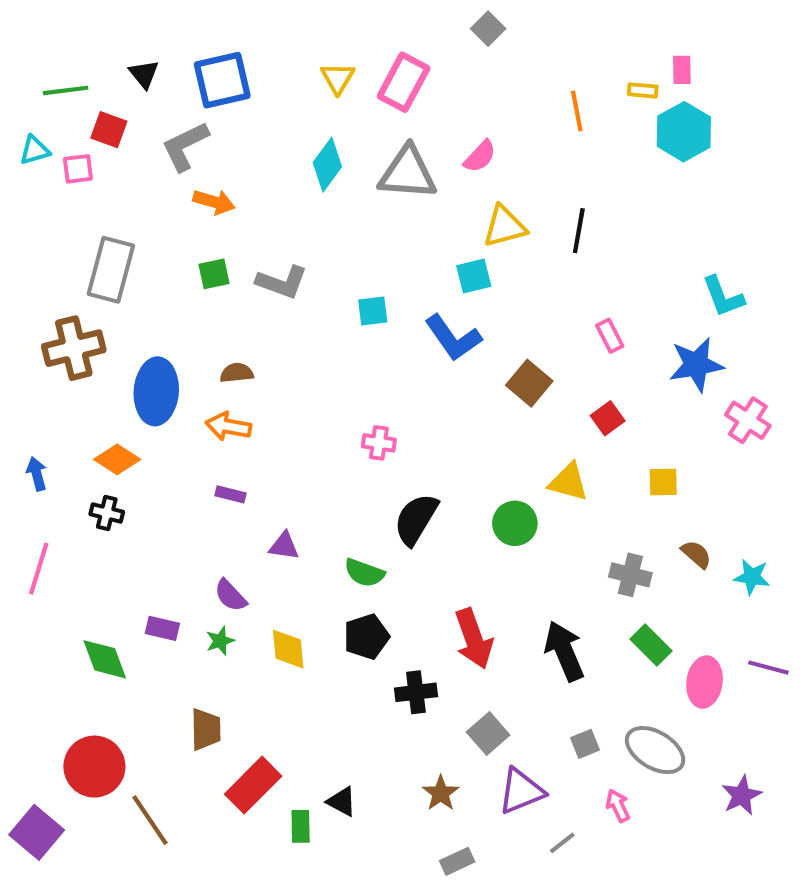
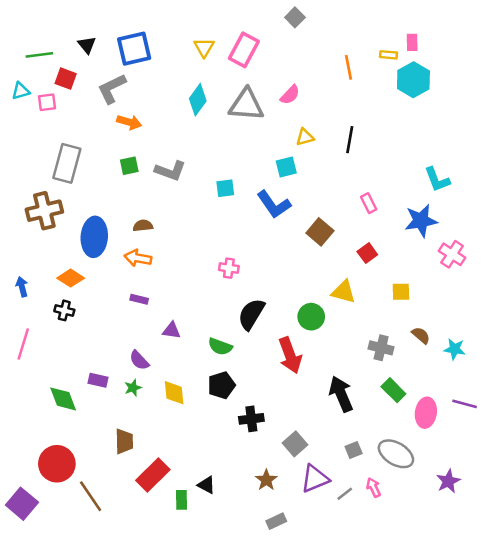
yellow triangle: (505, 226) -> (305, 137), size x0.7
red arrow: (474, 639) -> (290, 355), moved
gray line: (562, 843) -> (345, 494), moved

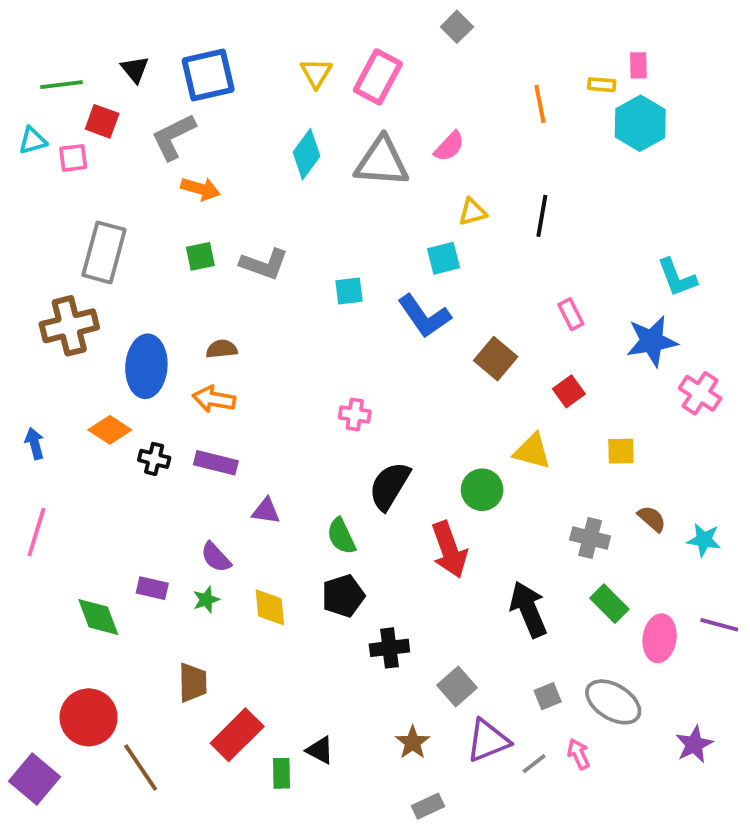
purple rectangle: (139, 299) -> (216, 463), size x1.5
black cross: (64, 310) -> (154, 459), moved
green semicircle: (220, 347) -> (341, 536), turned 45

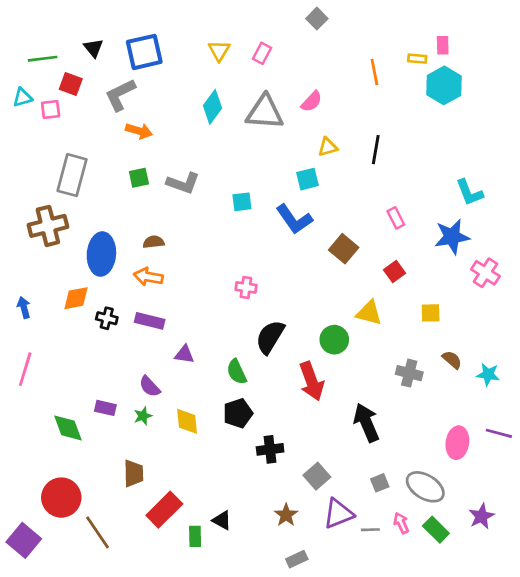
pink rectangle: (378, 77) -> (262, 53), size x0.6
orange diamond: (110, 430) -> (76, 298), turned -44
green rectangle: (609, 604) -> (436, 530), moved
gray line: (534, 764) -> (370, 530), turned 36

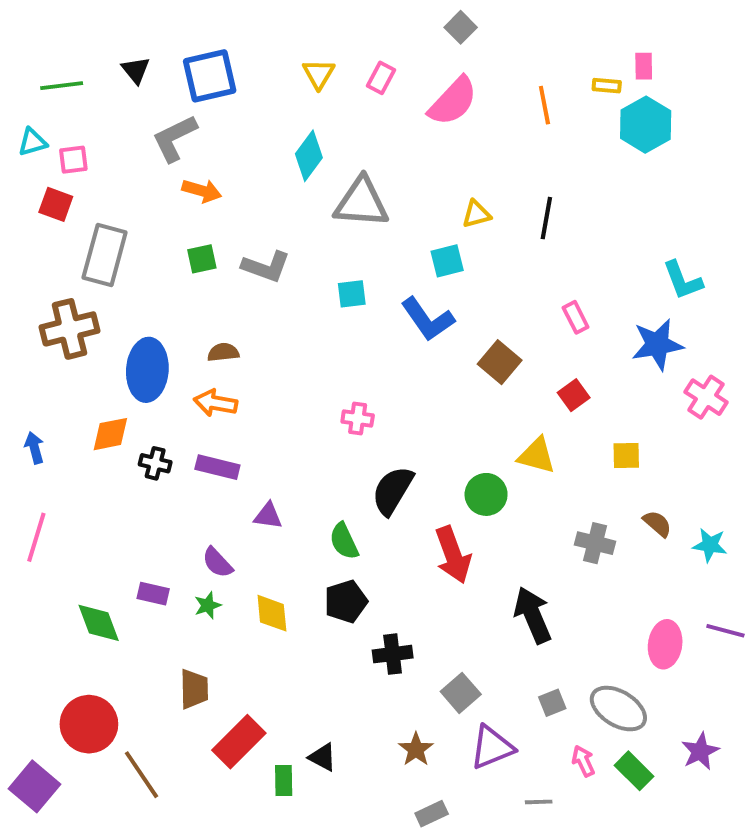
red square: (71, 84) -> (56, 204), moved
pink semicircle: (312, 101) -> (453, 101), moved, size x1.6
gray triangle: (265, 112) -> (361, 202), moved
gray line: (370, 530) -> (539, 802), moved

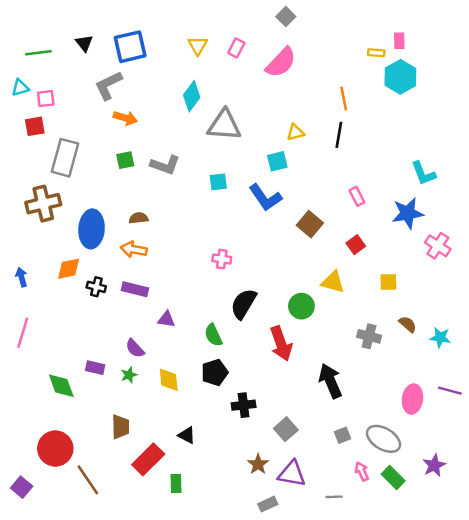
orange line: (544, 105) -> (344, 99), moved
red square: (56, 204) -> (35, 126), turned -30
purple triangle: (492, 747) -> (292, 474), moved, turned 32
black triangle: (323, 757) -> (187, 435), moved
purple square: (34, 786) -> (22, 487), size x0.7

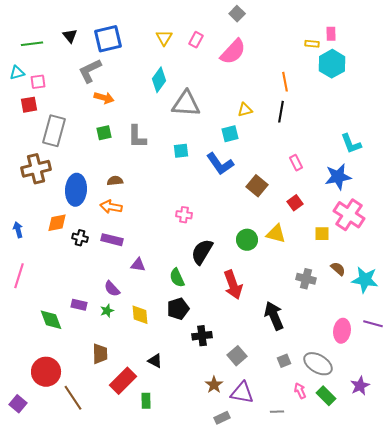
gray L-shape: (165, 165) -> (137, 137), turned 70
pink cross: (438, 246) -> (349, 215), moved, size x1.4
green circle: (301, 306) -> (247, 240), moved
cyan star: (440, 337) -> (365, 280), size x1.5

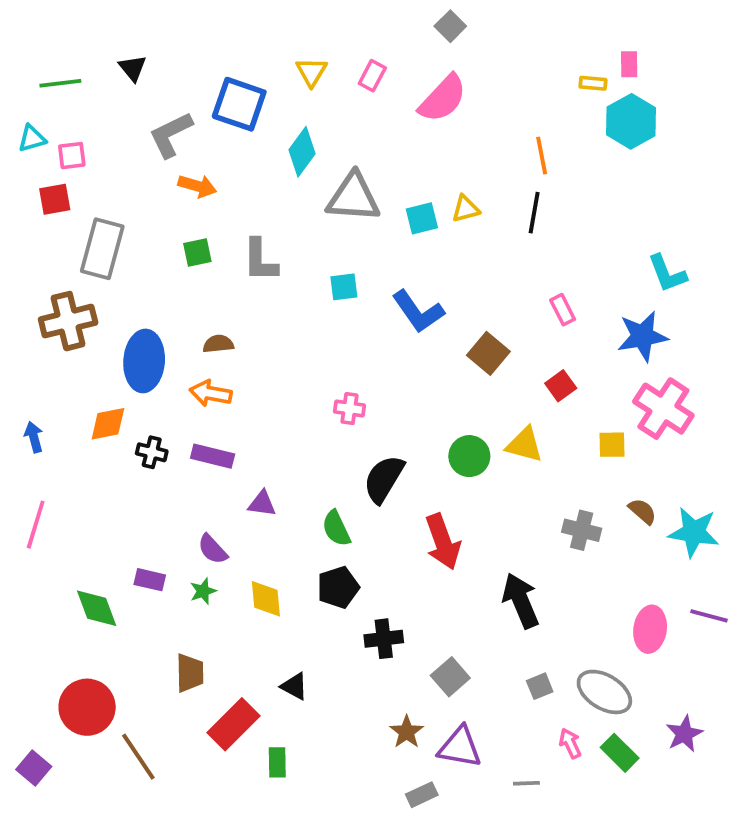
blue square: (108, 39) -> (239, 104), moved, turned 32
cyan square: (230, 134) -> (422, 218), moved

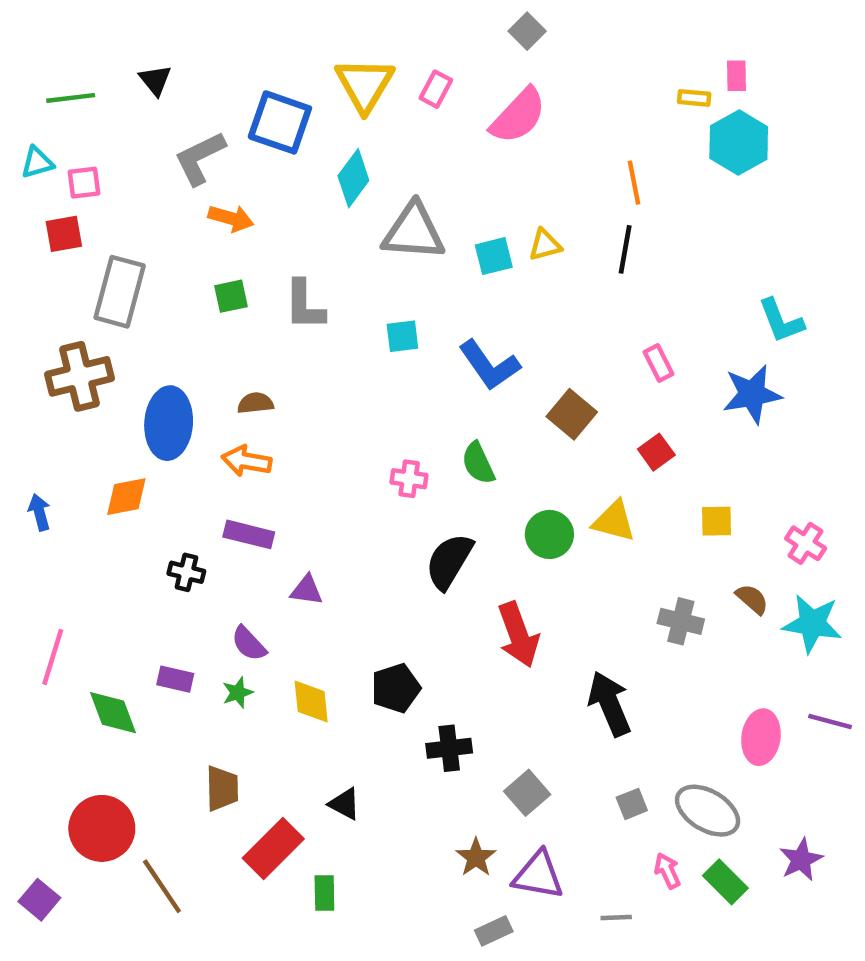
yellow triangle: (311, 72) -> (365, 85), size x1.6
pink cross: (663, 409) -> (806, 543), moved, size x0.6
black cross: (152, 452) -> (186, 572), moved
pink line: (36, 525) -> (53, 657), moved
green semicircle: (336, 528) -> (478, 463), moved

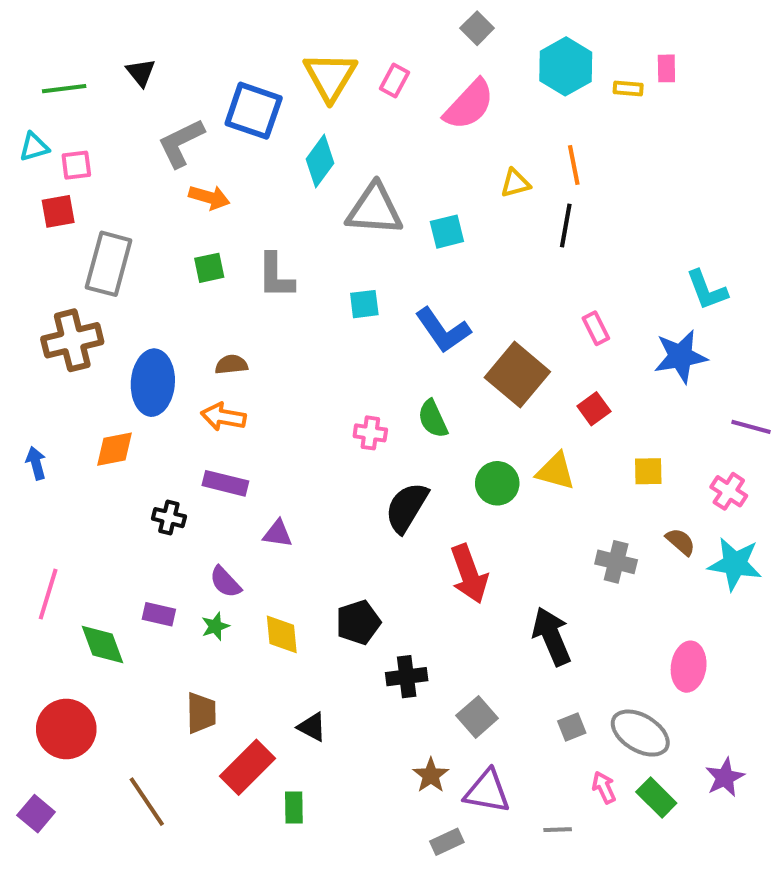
cyan hexagon: (739, 143) -> (566, 66), moved
yellow triangle: (545, 245) -> (515, 183), moved
brown square: (572, 414) -> (517, 375), size x1.4
purple line: (830, 722) -> (751, 427), moved
red circle: (102, 828) -> (66, 729), moved

